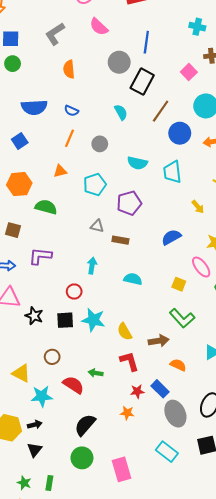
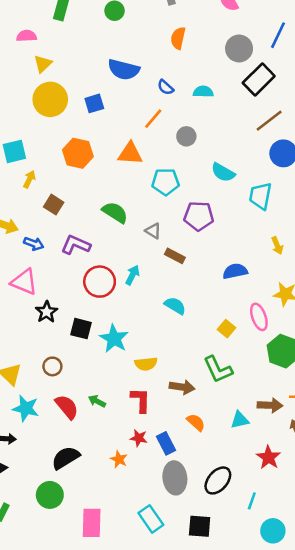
cyan semicircle: (121, 112) -> (203, 92), moved, turned -77
orange triangle: (60, 171) -> (130, 153), size x1.5
green semicircle: (46, 207) -> (115, 212), moved
red circle: (74, 292) -> (100, 282), moved, size x1.6
yellow semicircle: (125, 332) -> (146, 364), turned -84

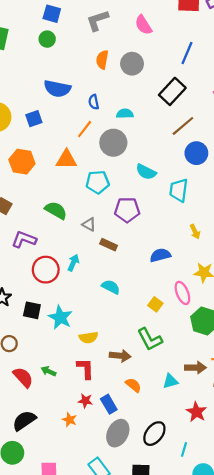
gray circle: (239, 48) -> (132, 64), moved
blue semicircle: (166, 87) -> (94, 102), turned 40
cyan semicircle: (203, 92) -> (125, 114), moved
gray circle: (186, 136) -> (113, 143), size x1.6
gray ellipse: (175, 478) -> (118, 433), turned 36

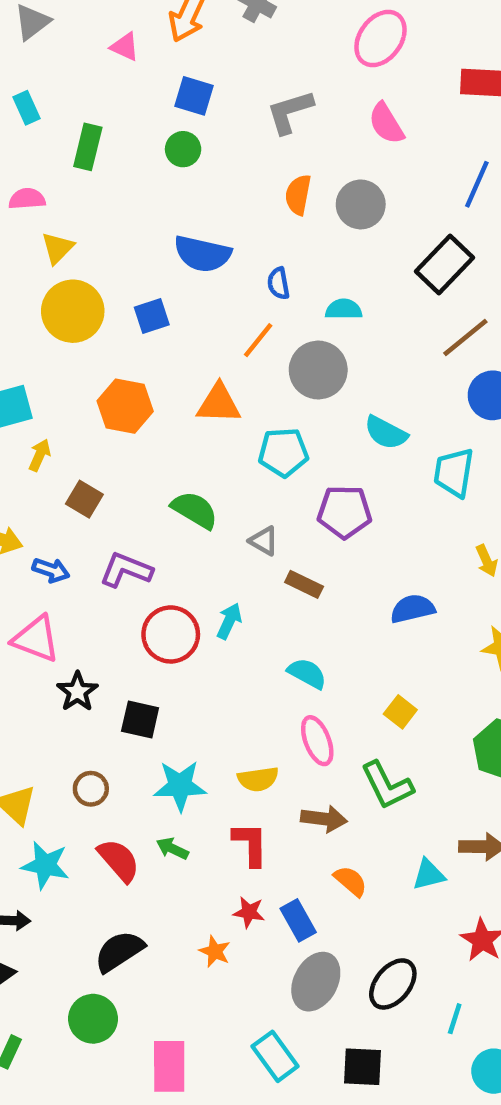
pink ellipse: (182, 293) -> (317, 741), moved
cyan star: (60, 317) -> (180, 786), moved, turned -30

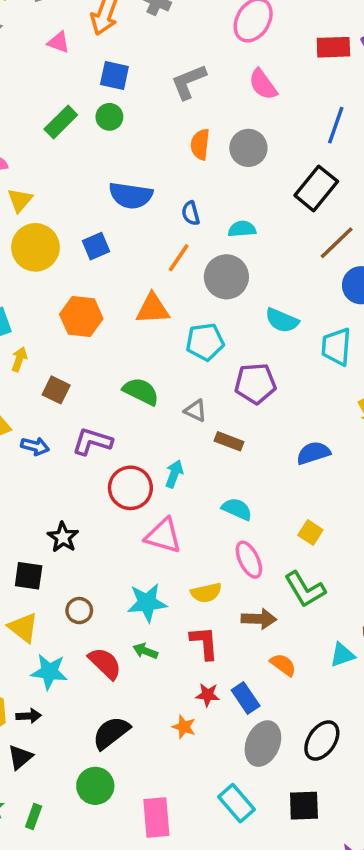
green rectangle: (88, 147) -> (61, 122), moved, turned 36
pink triangle: (36, 639) -> (163, 536), moved
black square: (140, 720) -> (29, 576), moved

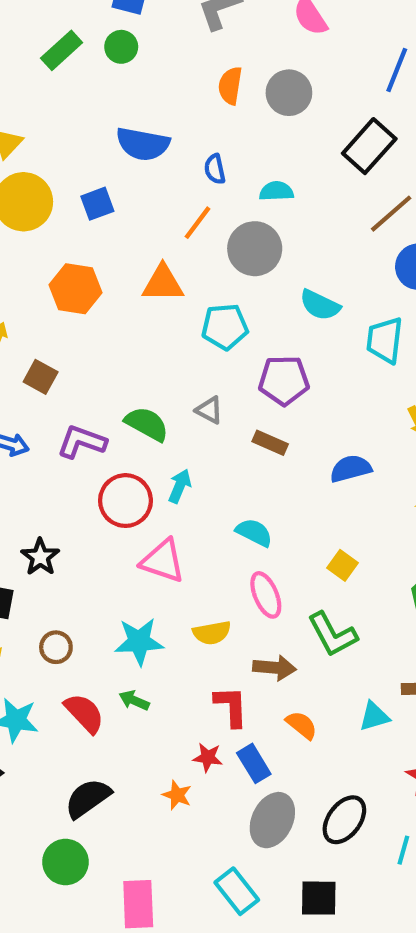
green semicircle: (141, 391) -> (147, 424), moved
brown rectangle: (229, 441) -> (270, 443), moved
red L-shape: (204, 643) -> (231, 706), moved

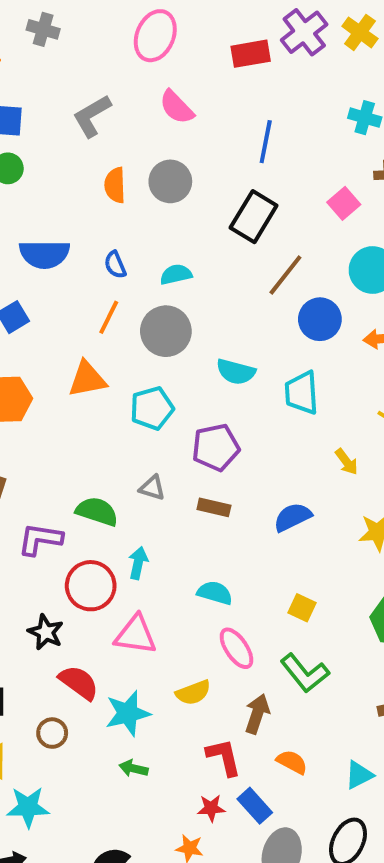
black star: (40, 557) -> (46, 632), moved
brown arrow: (275, 668) -> (257, 714), turned -66
red semicircle: (84, 713) -> (79, 682), moved
cyan triangle: (374, 716) -> (359, 775), moved

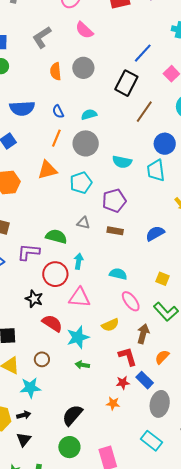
blue line: (266, 142) -> (143, 53), moved, turned 35
blue circle: (320, 319) -> (165, 144), moved
brown circle: (52, 733) -> (42, 359), moved
orange semicircle: (292, 762) -> (162, 357), turned -70

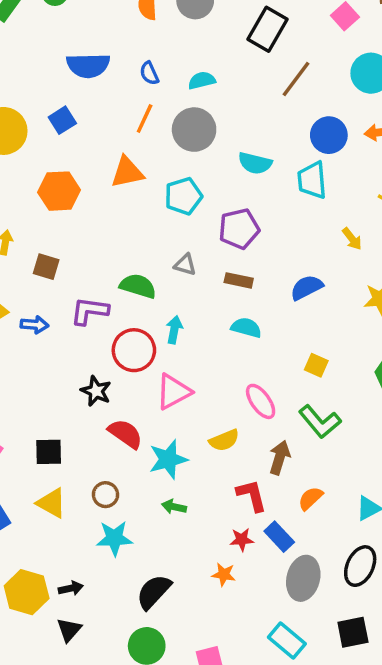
cyan semicircle: (118, 274) -> (246, 328), moved
pink triangle: (79, 297) -> (173, 392), turned -35
cyan star: (30, 388) -> (114, 538), moved

